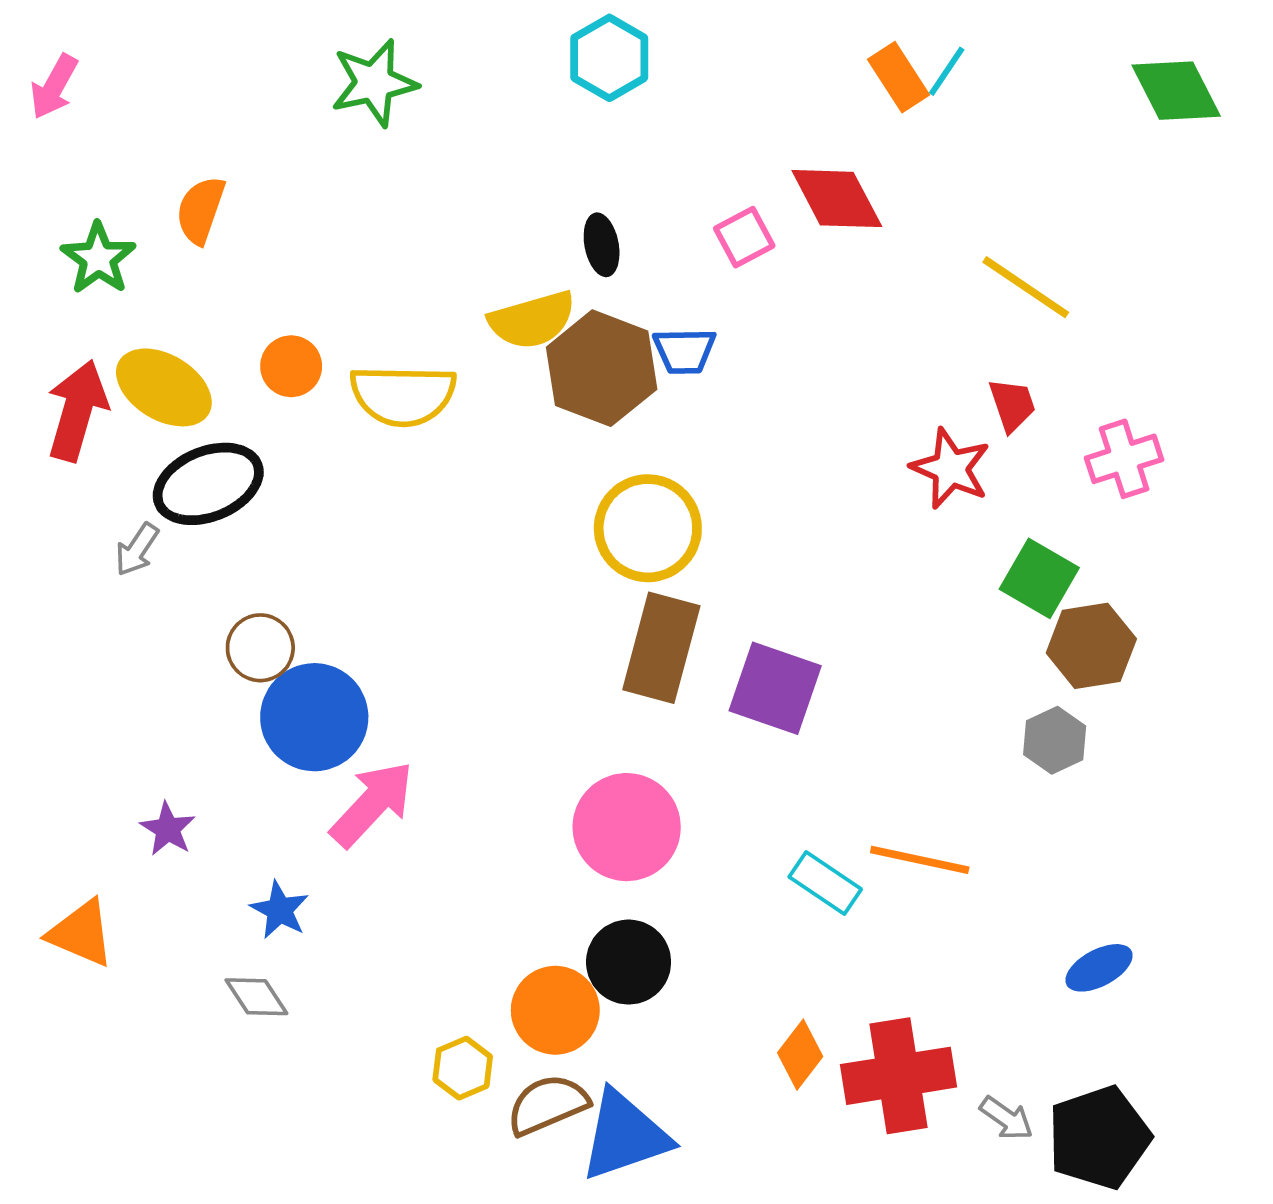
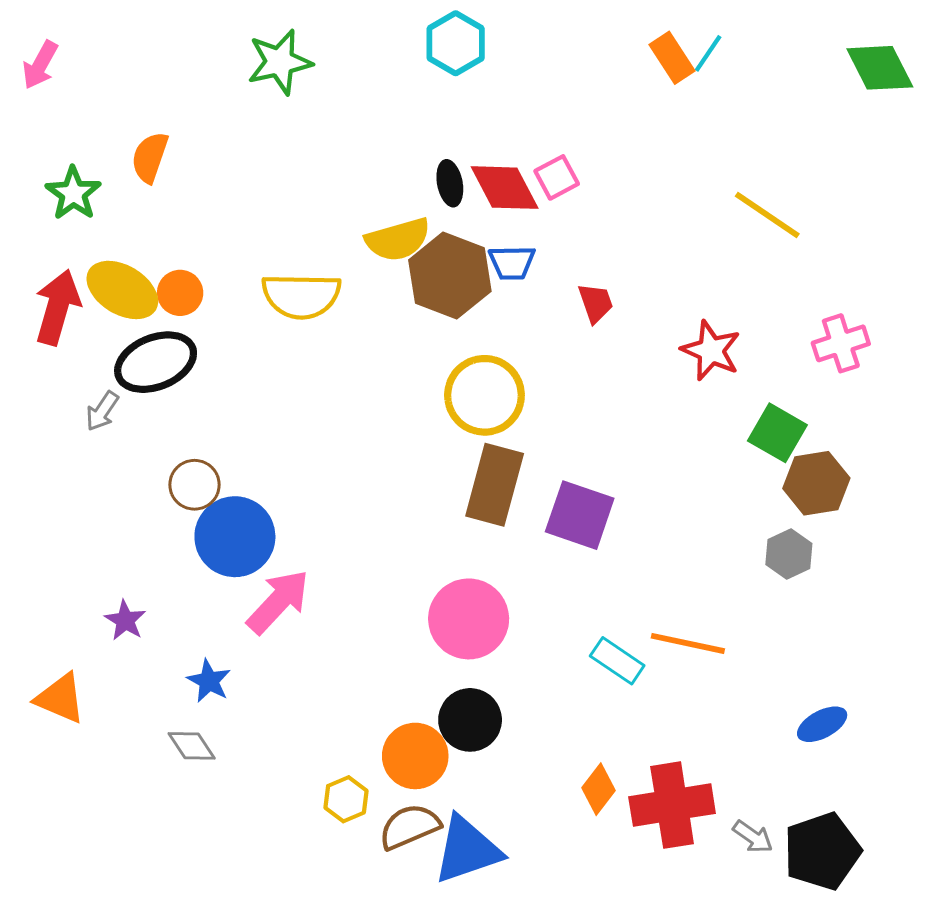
red diamond: (837, 199) -> (505, 188), moved
orange circle: (291, 366) -> (180, 293), moved
red trapezoid: (1012, 405) -> (596, 303), moved

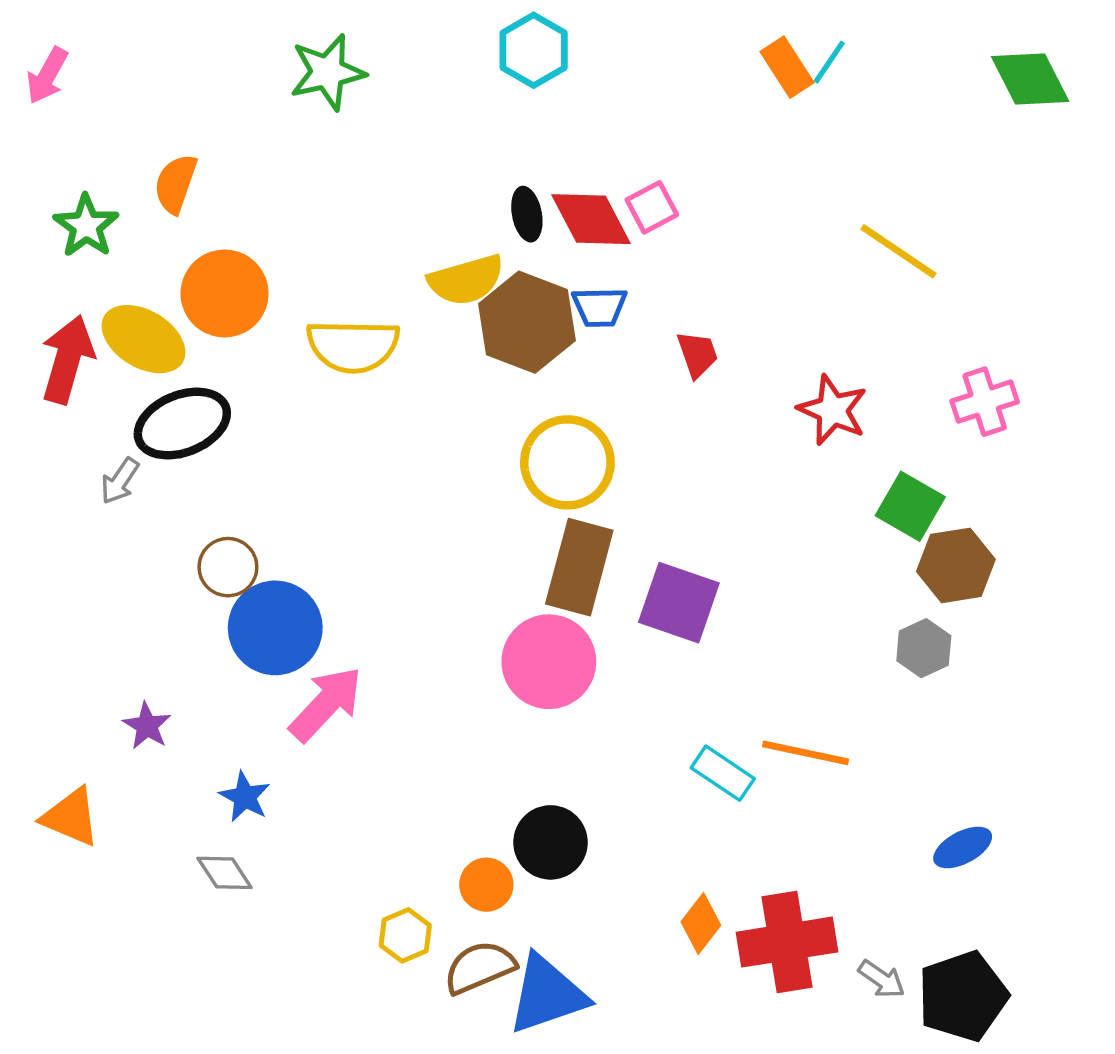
orange circle: (180, 293) -> (225, 293), moved, size x1.6
pink circle: (469, 619) -> (549, 662), moved
orange circle: (415, 756) -> (486, 885), size x0.7

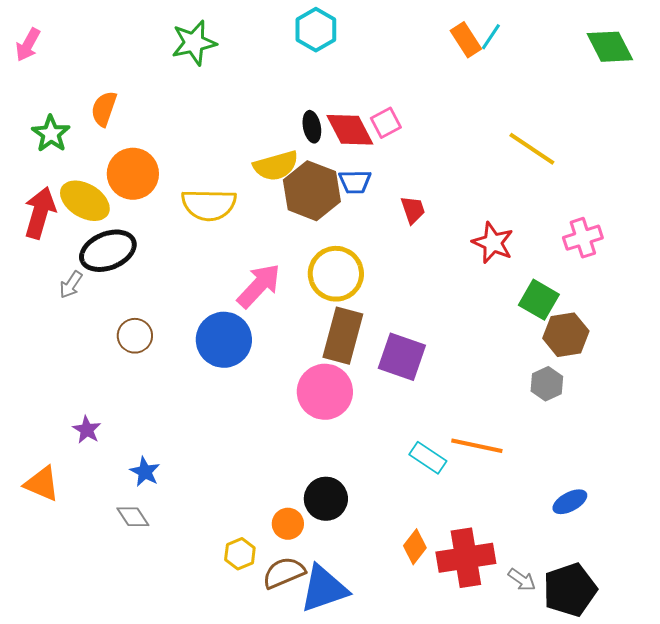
blue circle: (275, 628) -> (224, 340), moved
pink arrow: (326, 704) -> (259, 286), moved

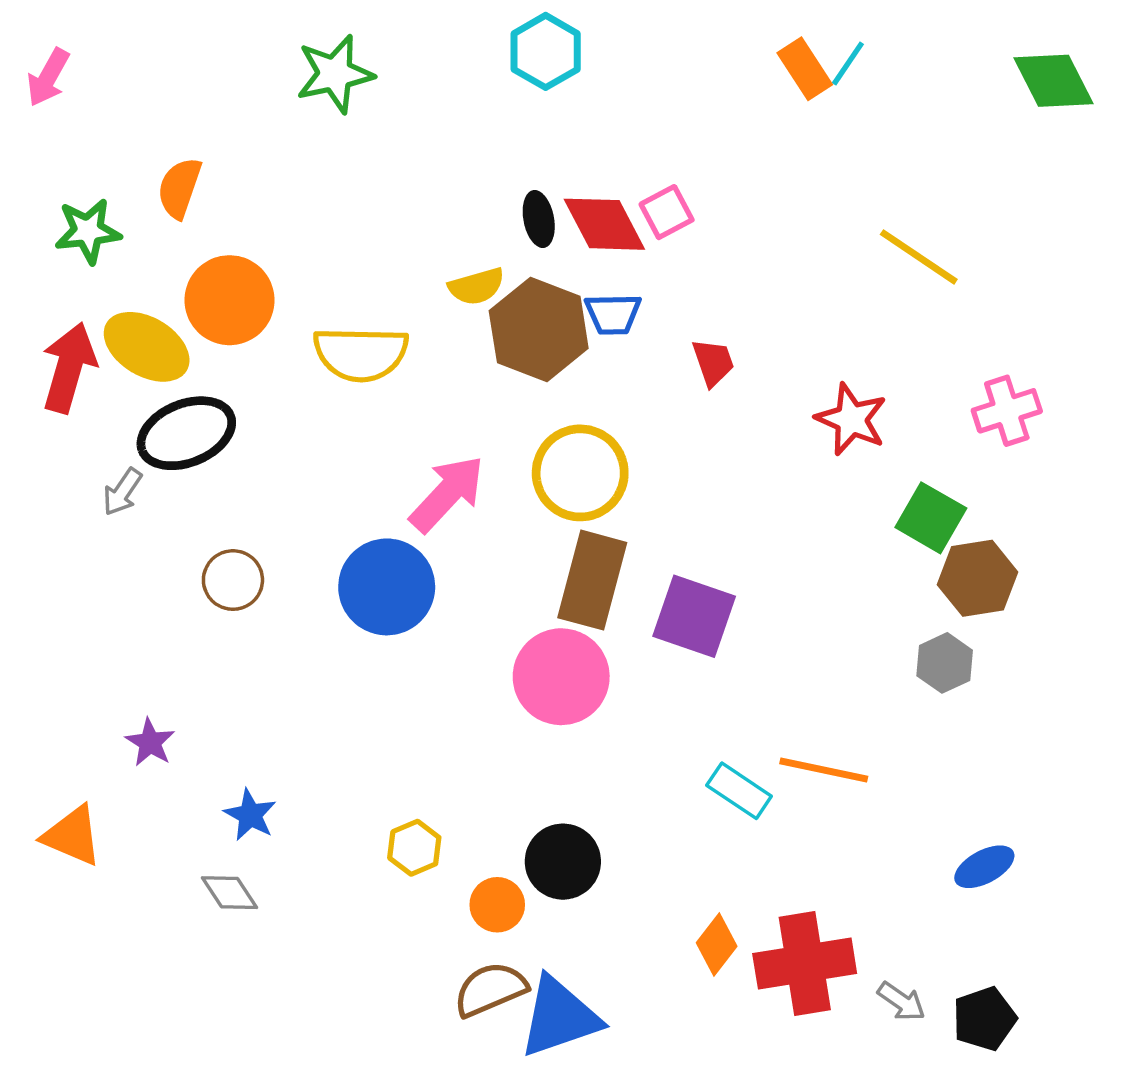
green star: (51, 134) -> (88, 231), turned 30
yellow semicircle: (276, 166) -> (477, 286), size x0.7
yellow hexagon: (240, 554) -> (414, 848), moved
black pentagon: (570, 590) -> (984, 1019), size x0.7

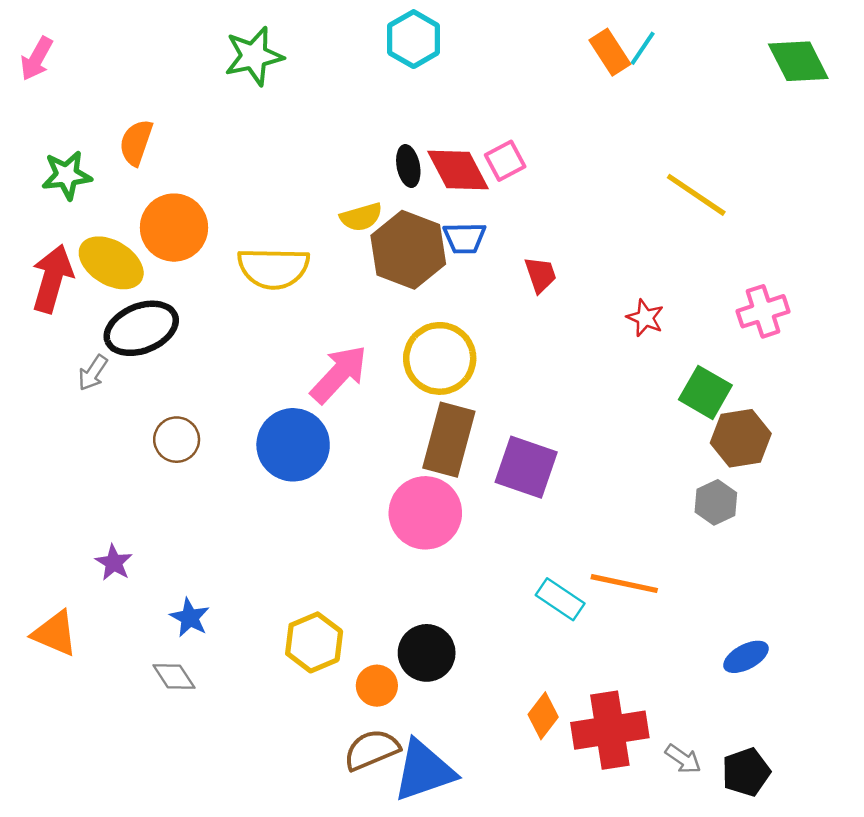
red star: (851, 419) -> (645, 318), size x0.7
yellow hexagon: (414, 848) -> (314, 642), size x1.4

